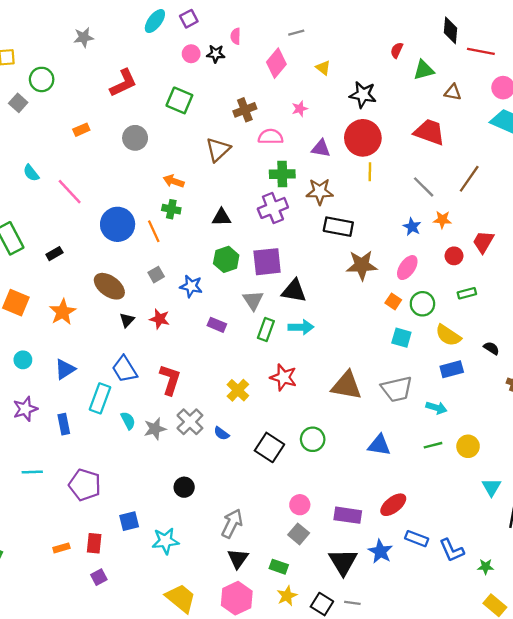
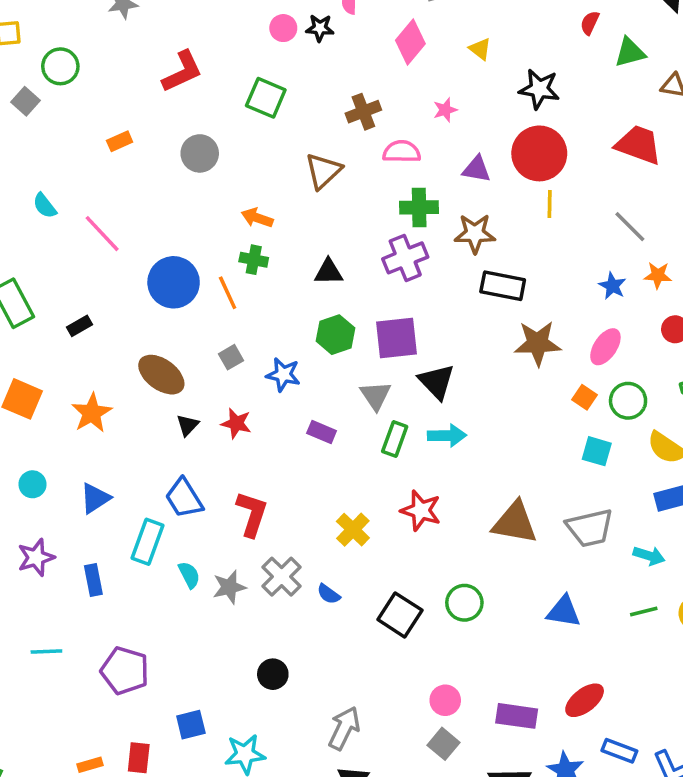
black triangle: (294, 291) -> (437, 382), turned 36

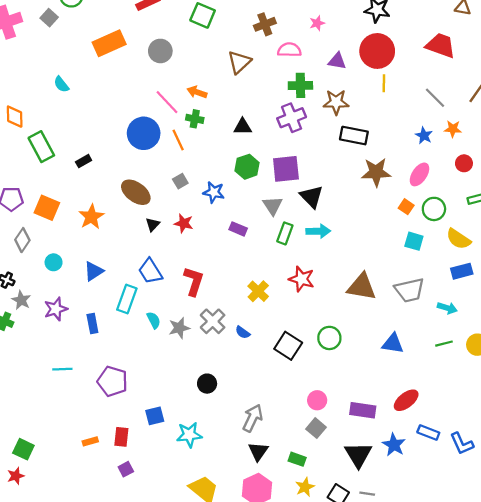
orange rectangle: (120, 141) -> (109, 43), size x2.0
pink line: (102, 234) -> (167, 102), moved

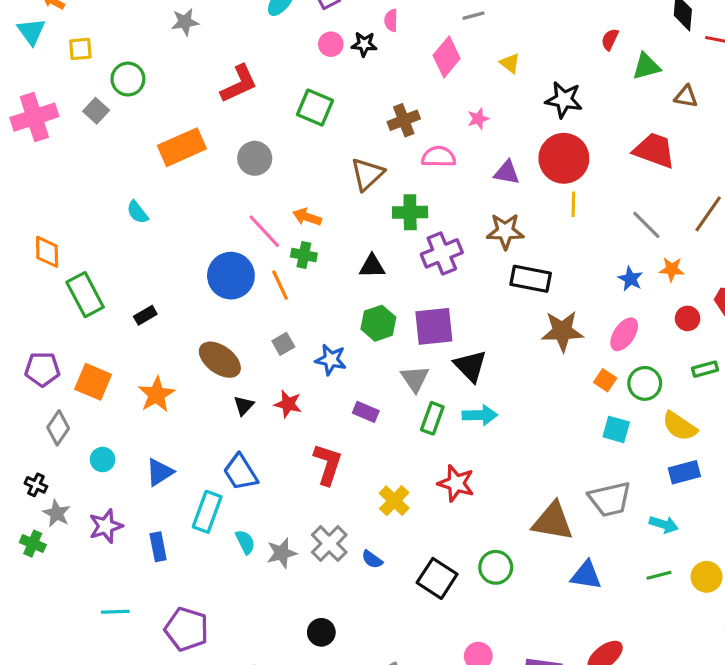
cyan semicircle: (61, 84) -> (137, 212), moved
green cross: (300, 85) -> (410, 212), moved
red L-shape: (194, 281) -> (328, 464), moved
brown triangle: (362, 287) -> (553, 521), moved

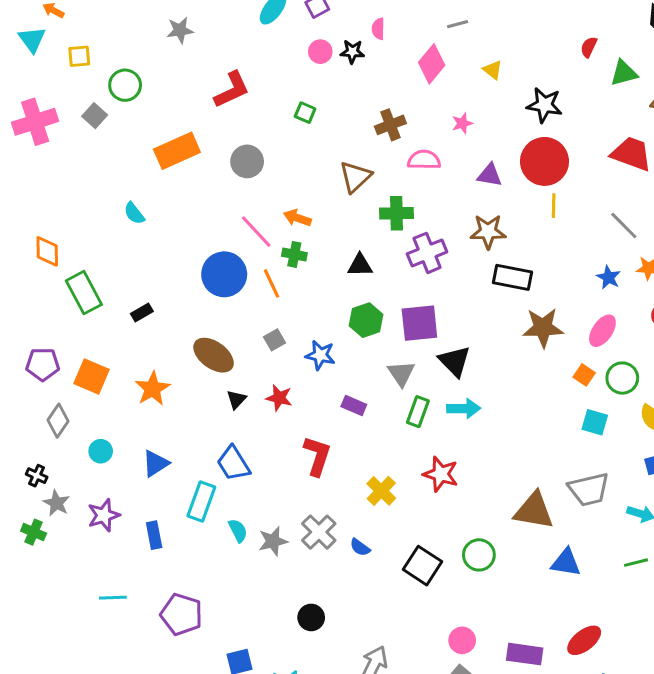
green square: (315, 108) -> (305, 113), size x0.6

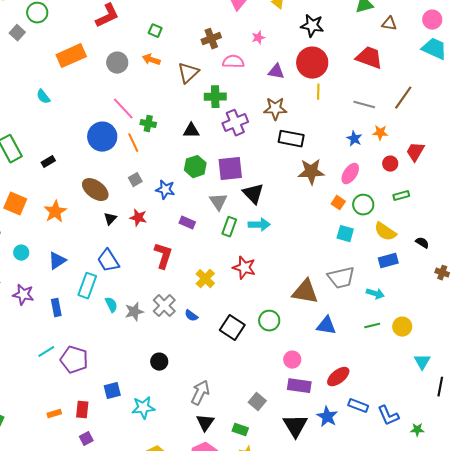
orange arrow: (297, 218) -> (151, 60), moved
gray line: (624, 225) -> (364, 105), turned -30
purple star: (104, 515) -> (23, 295), turned 30
cyan line: (113, 598) -> (46, 352), moved, turned -30
pink circle: (462, 640) -> (292, 360), moved

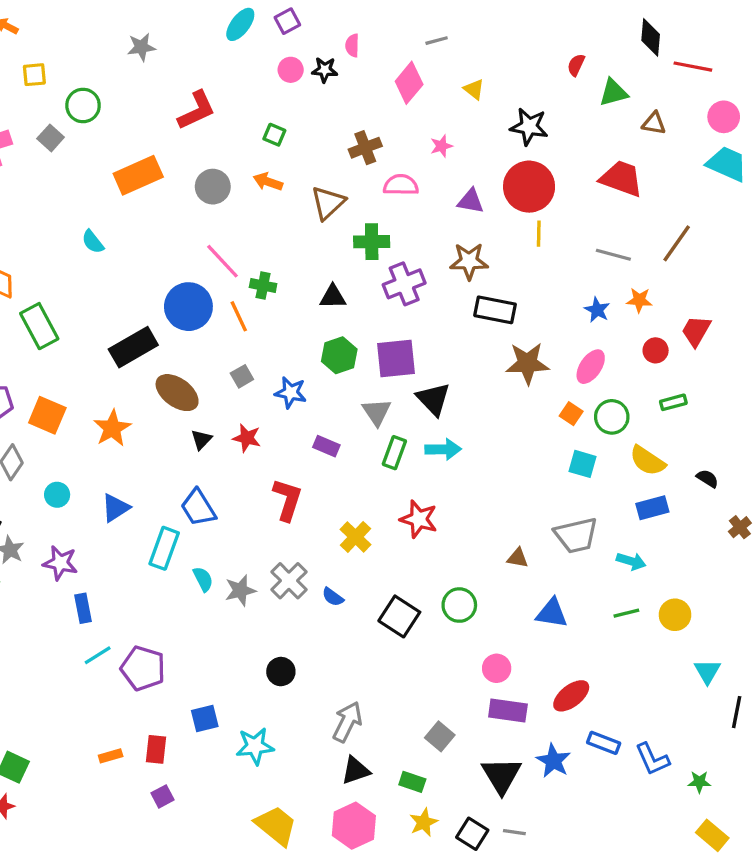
black rectangle: (48, 162) -> (133, 347), moved, size x2.0
brown cross: (442, 273) -> (740, 527), turned 32
brown triangle: (305, 292) -> (518, 558), size x0.5
blue rectangle: (56, 308) -> (83, 608), moved
black triangle: (205, 423) -> (355, 770), turned 36

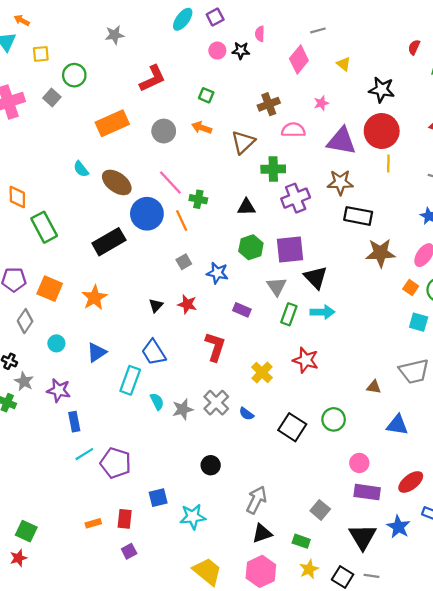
purple triangle: (471, 201) -> (341, 141), size x1.6
brown ellipse: (177, 393) -> (117, 182), moved

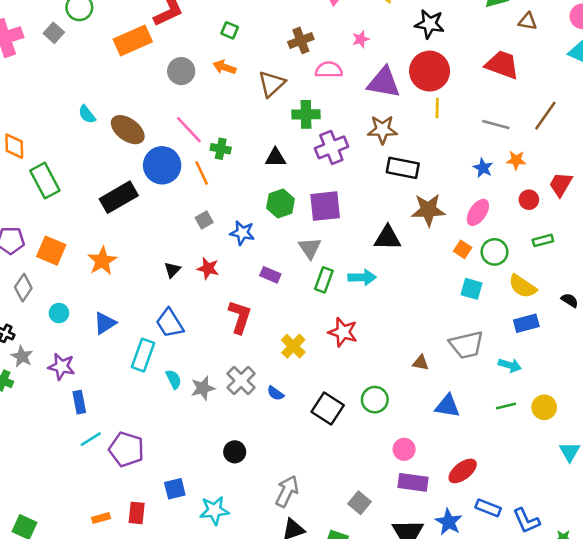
orange rectangle: (112, 123) -> (133, 40), moved
black triangle: (316, 277) -> (388, 238), moved, turned -45

